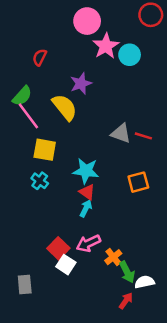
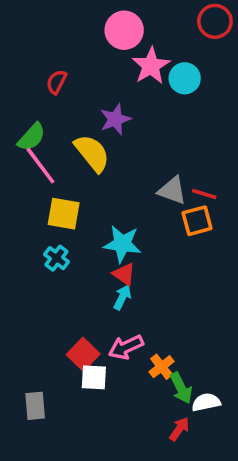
orange square: (138, 182) -> (197, 221), moved
white square: (66, 265) -> (94, 377), turned -30

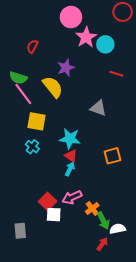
green semicircle: (32, 137) -> (18, 78), turned 66
red line: (204, 194) -> (117, 74), moved
orange square: (197, 221) -> (112, 156), moved

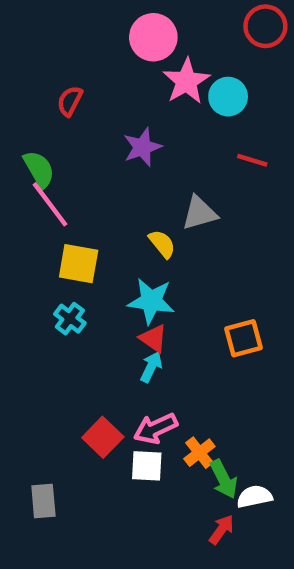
green semicircle: (18, 78) -> (39, 169), turned -138
yellow semicircle: (53, 87) -> (162, 244), moved, size x0.6
gray triangle: (98, 108) -> (199, 213), moved, turned -36
white square: (54, 215) -> (147, 466), moved

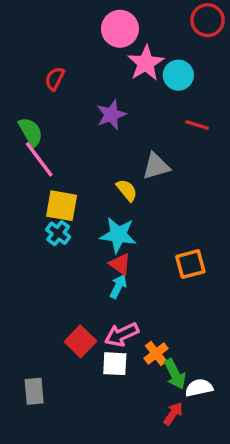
cyan cross: (70, 319) -> (58, 233), moved

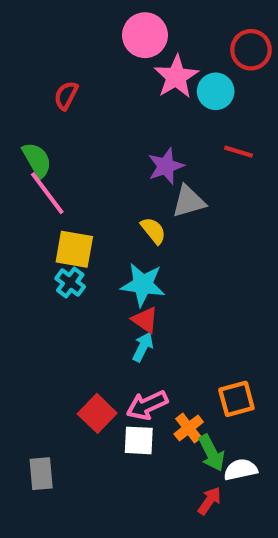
red circle: (208, 20) -> (251, 50), moved
purple star: (111, 115) -> (166, 166), moved
orange square: (190, 264) -> (236, 399), moved

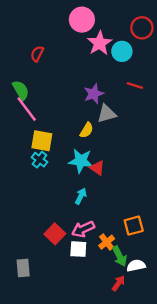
yellow semicircle: (153, 231) -> (87, 130), turned 70
red triangle: (145, 320) -> (97, 168), moved

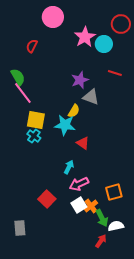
pink circle: (82, 20) -> (53, 17), moved
gray triangle: (107, 114) -> (91, 97), turned 36
cyan star: (81, 161) -> (65, 125), moved
pink arrow: (83, 229) -> (79, 184), moved
white square: (78, 249) -> (79, 205), moved, turned -35

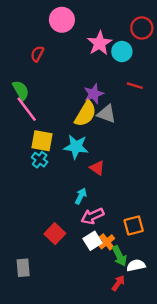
yellow semicircle: (74, 111) -> (85, 114), moved, size x1.6

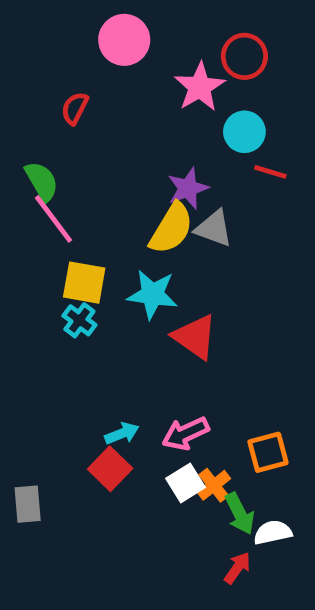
red circle: (142, 28) -> (244, 56), moved
cyan circle: (122, 52) -> (244, 132), moved
red triangle: (97, 168) -> (195, 337), size x1.5
cyan arrow: (81, 196) -> (122, 433), moved, turned 42
gray rectangle: (23, 268) -> (28, 504), moved

